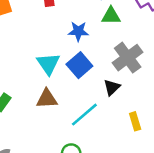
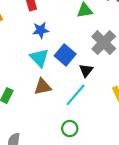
blue star: (78, 31) -> (41, 30), moved
black triangle: (112, 87) -> (86, 70), moved

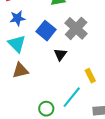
blue square: (65, 55) -> (46, 31), moved
cyan line: (76, 95) -> (72, 97), moved

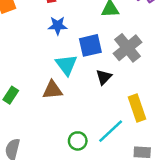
blue square: (46, 31) -> (90, 45), turned 30
cyan triangle: (17, 44) -> (66, 65), moved
yellow rectangle: (90, 76) -> (137, 108), size x1.5

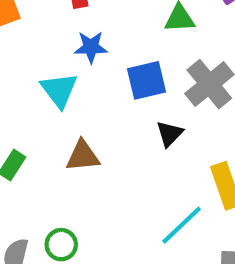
cyan triangle: (66, 65) -> (59, 90), moved
green circle: (78, 141) -> (61, 245), moved

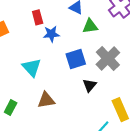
blue star: (91, 47) -> (51, 34), moved

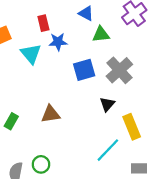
cyan triangle: (32, 67) -> (31, 54), moved
black triangle: (90, 85) -> (107, 104), moved

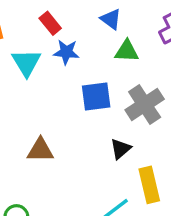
red rectangle: (43, 23) -> (50, 23), turned -35

